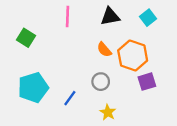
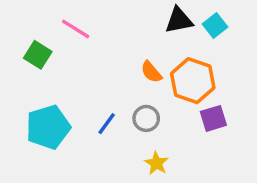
pink line: (68, 16) -> (76, 29), moved, turned -60
black triangle: (110, 16) -> (179, 20), moved
blue line: (70, 98) -> (107, 124), moved

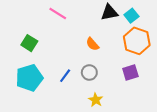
pink line: (76, 29) -> (58, 14), moved
green square: (38, 55) -> (29, 43), moved
orange hexagon: (193, 81) -> (137, 41), moved

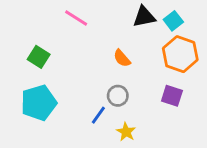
purple square: (130, 73) -> (172, 96), turned 35
blue line: (65, 76) -> (98, 115), moved

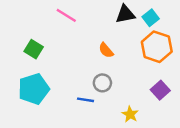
purple square: (172, 96) -> (160, 90), moved, turned 30
blue line: (98, 115) -> (86, 100), turned 63
yellow star: (126, 132) -> (130, 114), moved

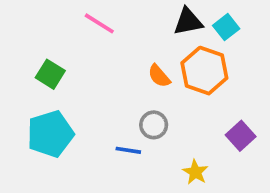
orange hexagon: (157, 47) -> (204, 71), moved

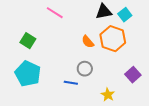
cyan pentagon: (50, 134) -> (28, 74), turned -30

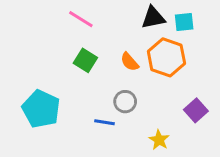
cyan square: (125, 15) -> (184, 22), turned 32
green square: (28, 41) -> (85, 60), moved

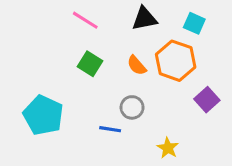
black triangle: (153, 18) -> (144, 19), moved
cyan square: (184, 22) -> (194, 23), turned 30
purple square: (196, 110) -> (207, 100), moved

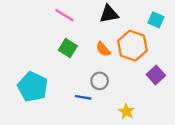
cyan square: (194, 23) -> (156, 20), moved

